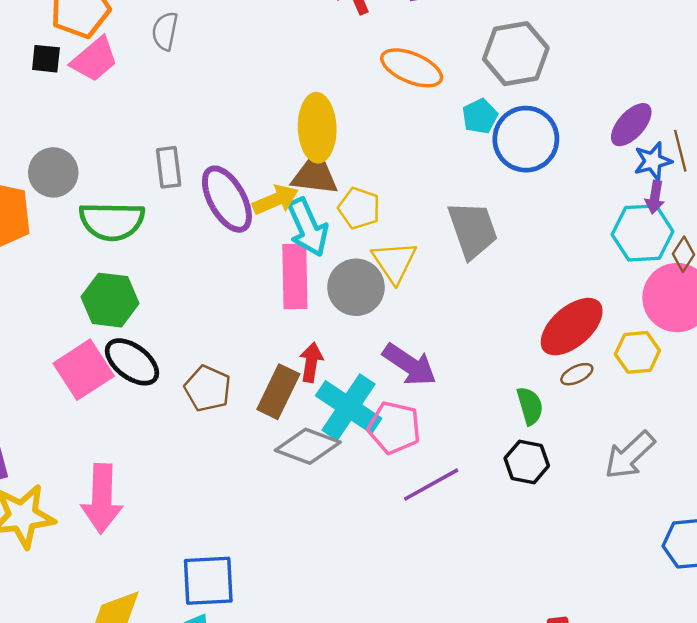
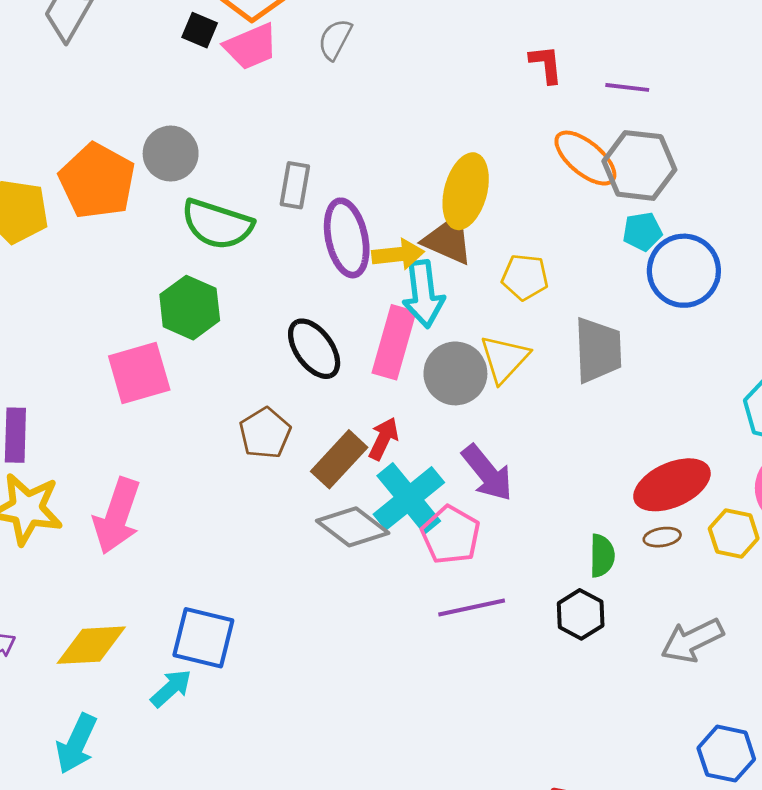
gray hexagon: (516, 54) -> (639, 165), moved
yellow pentagon: (359, 208) -> (525, 277), moved, turned -30
black ellipse: (132, 362) -> (314, 349), moved

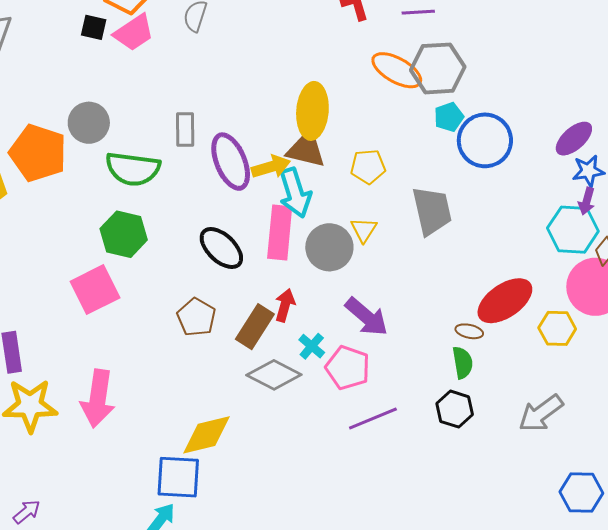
yellow triangle: (504, 359) -> (364, 230), size x0.7
cyan cross: (409, 498) -> (312, 346), size x0.5
brown ellipse: (662, 537) -> (469, 331), moved, turned 32
yellow diamond: (91, 645) -> (207, 435), moved

